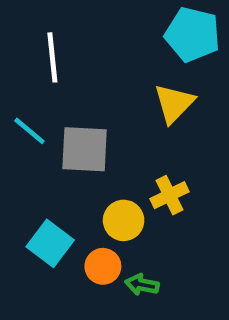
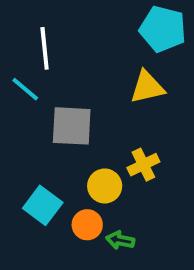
yellow triangle: (174, 103) -> (147, 87), turned 33
cyan line: (29, 131) -> (25, 89), moved

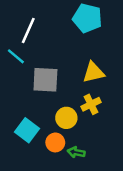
cyan pentagon: (163, 29) -> (87, 18), moved
white line: (45, 48) -> (28, 31), turned 30
yellow triangle: (147, 87) -> (93, 72), moved

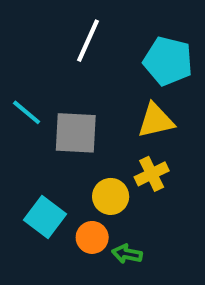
cyan pentagon: (87, 18) -> (168, 61), moved
white line: (28, 31) -> (88, 41), moved
cyan line: (16, 56) -> (27, 112), moved

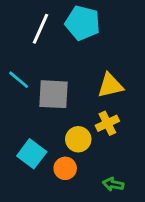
white line: (88, 41) -> (40, 29), moved
cyan pentagon: (168, 61) -> (83, 23), moved
green arrow: (127, 254) -> (113, 184), moved

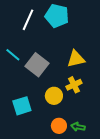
gray square: (54, 94) -> (37, 65), turned 35
cyan square: (32, 154) -> (22, 106), turned 36
orange circle: (65, 168) -> (59, 126), moved

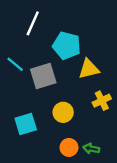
cyan pentagon: (57, 16) -> (67, 46), moved
gray square: (37, 65) -> (43, 76), turned 35
yellow cross: (74, 85) -> (102, 101), moved

